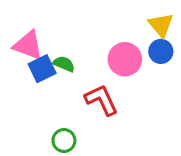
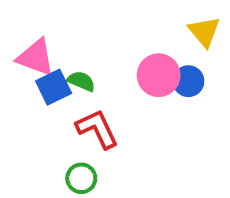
blue circle: (161, 51) -> (188, 81), moved
red L-shape: (101, 100) -> (97, 129), moved

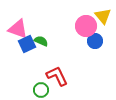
pink circle: (159, 75) -> (86, 26), moved
red L-shape: (97, 129) -> (57, 76), moved

